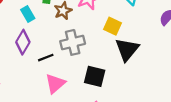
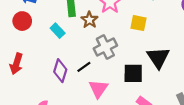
purple diamond: (23, 42) -> (60, 71), moved
black triangle: (127, 49) -> (158, 58), moved

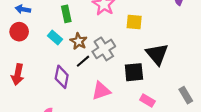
brown star: (89, 20) -> (79, 41), moved
black line: (84, 67) -> (83, 61), moved
pink triangle: (98, 89) -> (101, 91), turned 42

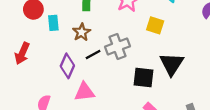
cyan rectangle: (55, 38) -> (53, 23), moved, turned 32
brown star: (79, 41) -> (82, 32), moved
pink triangle: (101, 91) -> (84, 92), moved

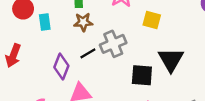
brown star: (82, 32) -> (83, 22), moved, turned 30

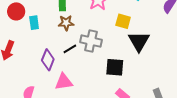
gray cross: (113, 44) -> (91, 41), turned 35
black triangle: (171, 60) -> (139, 41), moved

